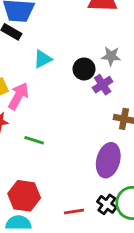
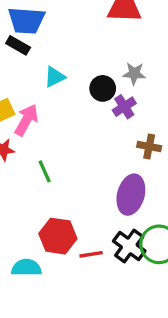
green line: (34, 140) -> (45, 171), turned 48
red hexagon: (24, 196) -> (58, 236), moved
black cross: (107, 204) -> (129, 246), size x1.4

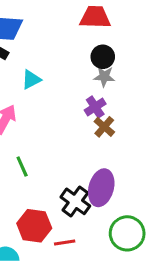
black circle: (103, 88) -> (103, 57), moved
brown cross: (149, 146) -> (104, 127), moved, turned 30
black cross: (129, 246) -> (75, 201), moved

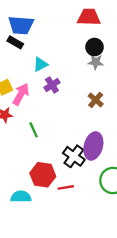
purple cross: (95, 107) -> (52, 85), moved

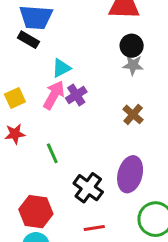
pink arrow: (21, 94) -> (54, 95), moved
black cross: (74, 156) -> (88, 188), moved
red hexagon: (43, 175) -> (36, 212), moved

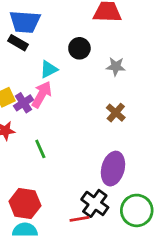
black circle: (132, 46) -> (79, 48), moved
purple cross: (76, 95) -> (24, 103), moved
black cross: (88, 188) -> (95, 203), moved

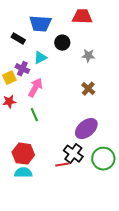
blue trapezoid: (25, 22) -> (40, 24), moved
pink arrow: (42, 94) -> (35, 88), moved
purple cross: (24, 103) -> (22, 69), moved, turned -32
purple ellipse: (113, 169) -> (86, 129), turned 35

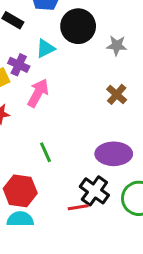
black circle: (62, 43) -> (78, 26), size x1.5
green line: (34, 115) -> (45, 152), moved
purple ellipse: (86, 129) -> (114, 154), turned 40

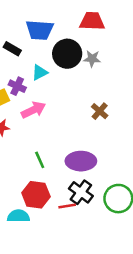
gray star: (117, 45) -> (92, 59), moved
pink arrow: (38, 93) -> (33, 110), turned 35
purple ellipse: (114, 154) -> (81, 161), moved
red hexagon: (20, 191) -> (36, 195), moved

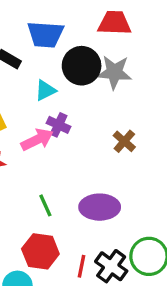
gray star: (92, 59) -> (114, 72), size x1.5
purple cross: (17, 86) -> (59, 125), moved
black cross: (81, 192) -> (111, 266), moved
red line: (67, 206) -> (82, 266), turned -70

